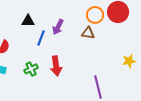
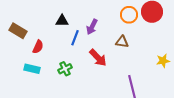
brown triangle: (88, 33) -> (122, 42), moved
red arrow: (56, 66) -> (98, 58), moved, turned -36

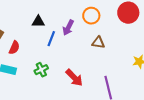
orange circle: (129, 15) -> (91, 16), moved
red arrow: (98, 58) -> (74, 78), moved

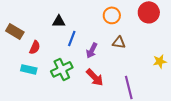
purple arrow: (68, 28) -> (92, 50), moved
green cross: (41, 70) -> (62, 69), size x1.5

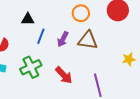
brown triangle: (119, 42) -> (88, 40), size x1.5
purple arrow: (92, 50) -> (63, 39), moved

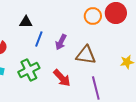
orange circle: (81, 13) -> (93, 16), moved
brown triangle: (88, 40) -> (86, 55), moved

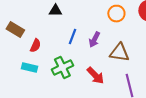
orange circle: (93, 16) -> (116, 14), moved
black triangle: (26, 22) -> (55, 11), moved

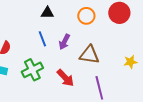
black triangle: (55, 11) -> (47, 13), moved
blue line: (72, 37) -> (42, 39), turned -42

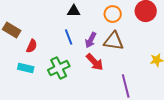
brown triangle: (89, 55) -> (114, 41), moved
red arrow: (65, 78) -> (95, 62), moved

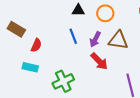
orange circle: (113, 14) -> (105, 13), moved
green cross: (59, 68) -> (63, 81), moved

